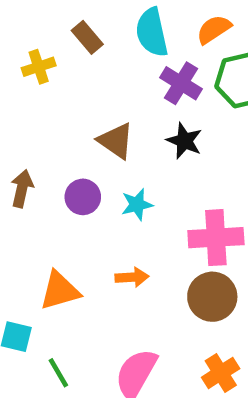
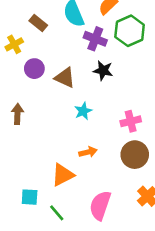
purple circle: (83, 197) -> (34, 69), moved
pink cross: (216, 238) -> (131, 121), size x0.7
orange triangle: (60, 291) -> (63, 175), moved

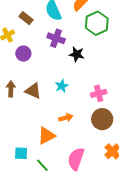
purple cross: (95, 39) -> (56, 38), moved
brown triangle: (65, 78) -> (33, 91), moved

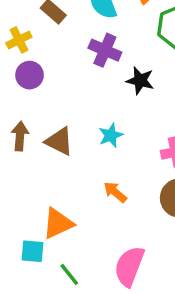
purple circle: (23, 54) -> (30, 75), moved
orange arrow: (66, 118) -> (115, 192), turned -128
orange triangle: (47, 136) -> (58, 223), moved

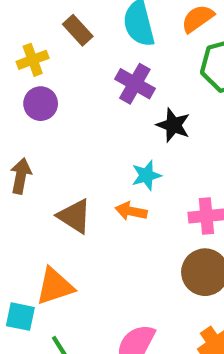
cyan star: (111, 135) -> (146, 175), moved
brown triangle: (59, 141) -> (74, 216), moved
orange arrow: (115, 192) -> (131, 211), moved, turned -35

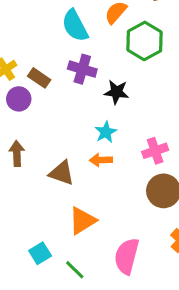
brown rectangle: (78, 30) -> (39, 78), moved
orange triangle: (55, 286) -> (82, 221), moved
cyan square: (20, 317) -> (40, 253), turned -30

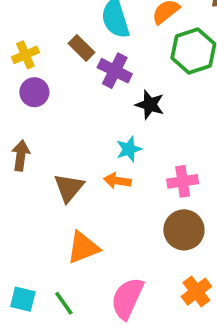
brown rectangle: (39, 78) -> (81, 48), moved
brown triangle: (62, 173) -> (69, 188), turned 40
cyan square: (40, 253) -> (23, 299), moved, turned 35

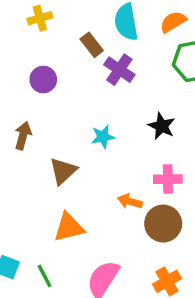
yellow cross: (25, 55) -> (40, 18), moved
black star: (150, 105) -> (162, 126), moved
cyan star: (129, 149) -> (103, 137), moved
orange arrow: (117, 181) -> (130, 201), moved

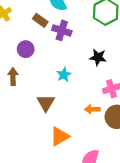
purple circle: (43, 79) -> (26, 49), moved
brown arrow: (23, 136) -> (13, 77), moved

